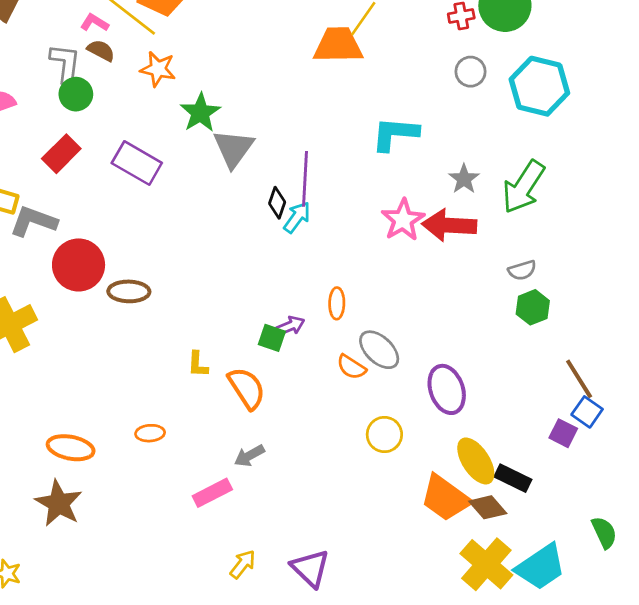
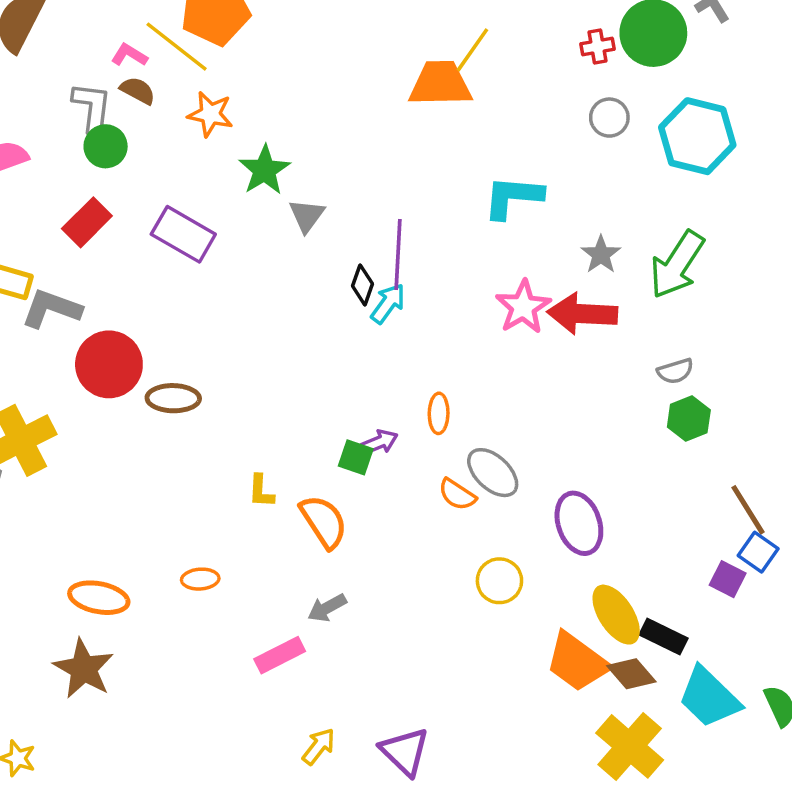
gray triangle: (233, 148) -> (307, 216), size x0.7
cyan trapezoid: (541, 567) -> (709, 697), moved, turned 78

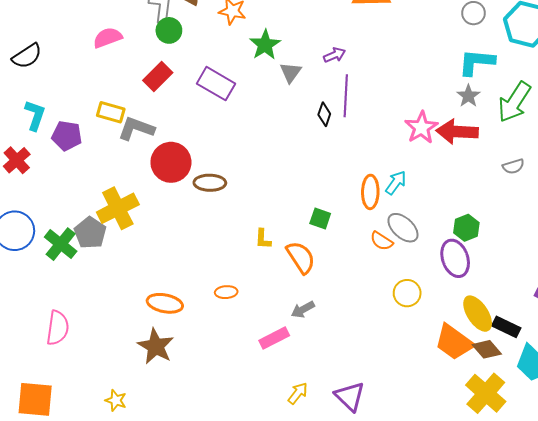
cyan L-shape: (513, 197) -> (477, 62), moved
cyan arrow: (388, 304) -> (396, 183), moved
orange ellipse: (439, 413) -> (370, 192), size x1.4
green hexagon: (689, 418) -> (466, 228), moved
purple arrow: (379, 442) -> (335, 55), moved

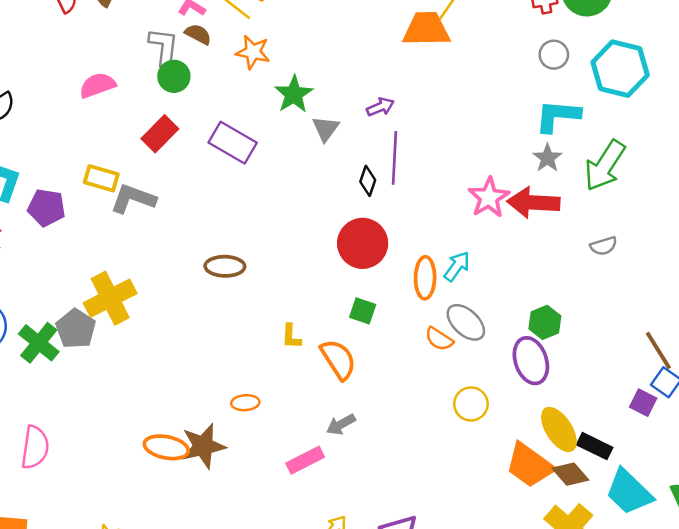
red circle: (171, 162) -> (363, 243), moved
orange ellipse: (165, 303) -> (166, 447), moved
brown star: (156, 346) -> (203, 446), moved, turned 30

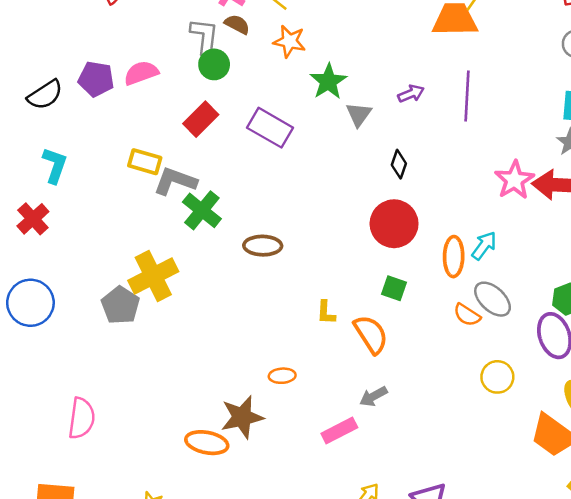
purple line: (394, 158) -> (467, 96), moved
purple pentagon: (46, 208) -> (96, 79), moved
green cross: (39, 343) -> (202, 210), moved
orange ellipse: (166, 447) -> (207, 443), moved

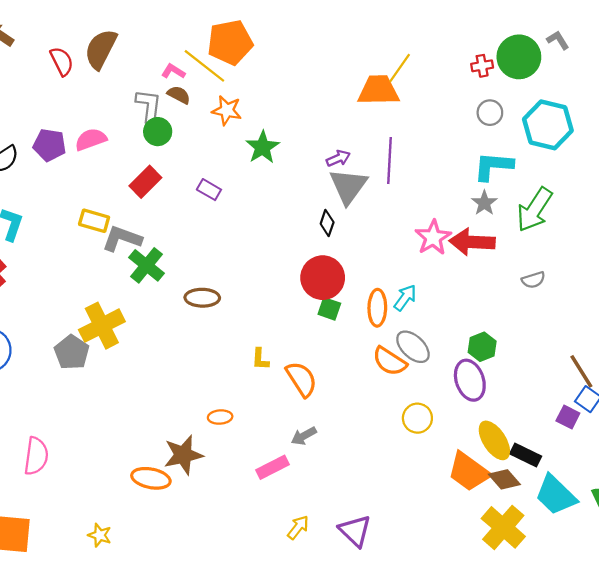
gray triangle: (359, 114) -> (348, 186), moved, size x1.6
purple rectangle: (270, 128) -> (209, 190), size x0.6
green square: (394, 288) -> (329, 309), moved
orange semicircle: (467, 315) -> (390, 361), size x1.4

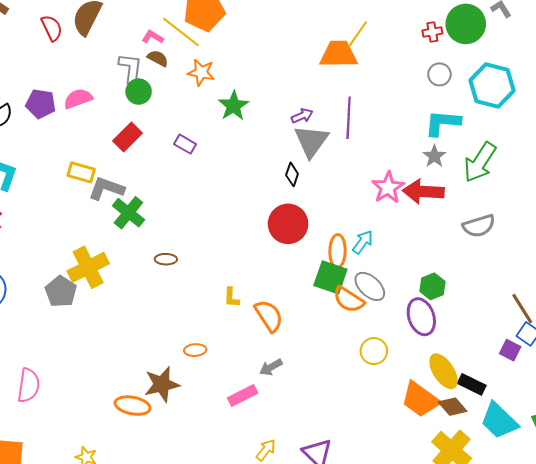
gray semicircle: (533, 280) -> (479, 226), size x1.5
brown ellipse: (202, 298) -> (166, 259), moved, size x0.7
green square: (329, 309) -> (330, 277), moved, size x1.6

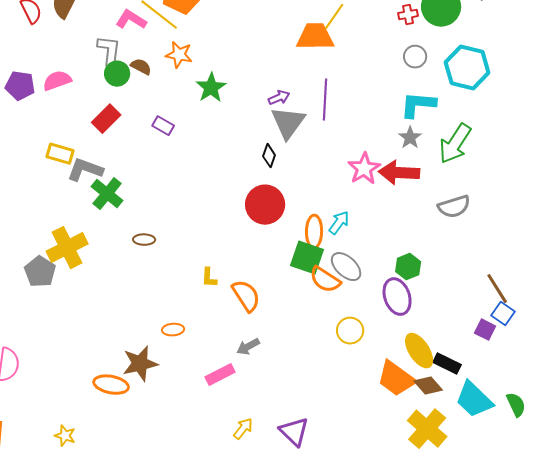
pink L-shape: (153, 37) -> (131, 20), size x1.4
brown semicircle: (158, 58) -> (141, 67), moved

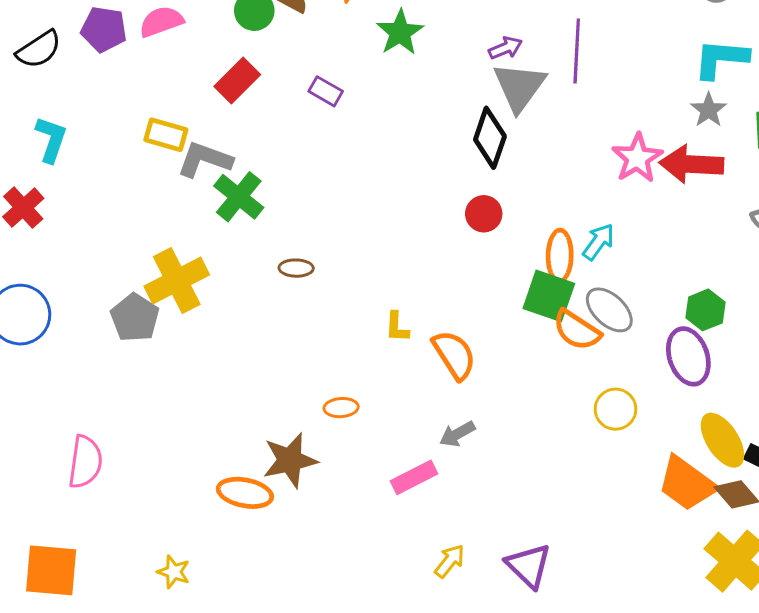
black diamond: (269, 156) -> (490, 138), size x1.6
red circle: (265, 205) -> (484, 214), size x0.6

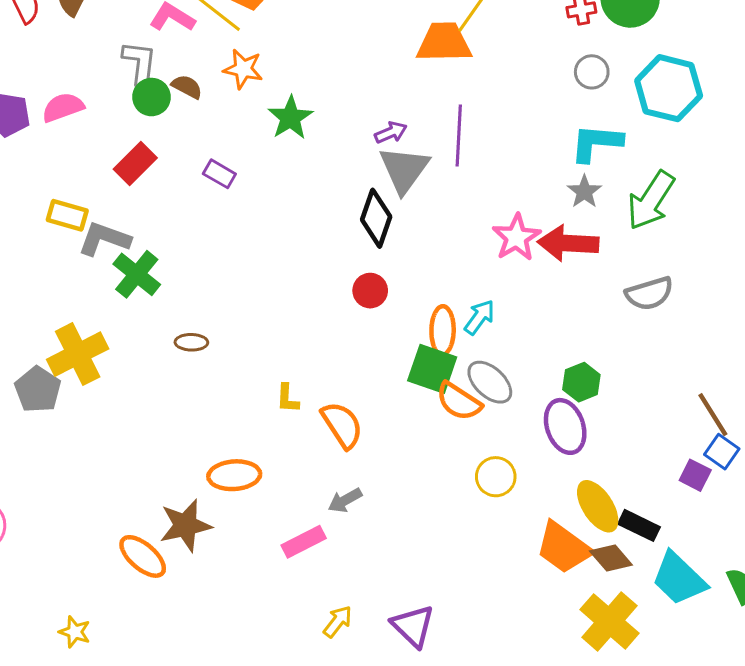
orange ellipse: (341, 408) -> (234, 475), size x1.6
orange ellipse: (245, 493) -> (143, 556), turned 30

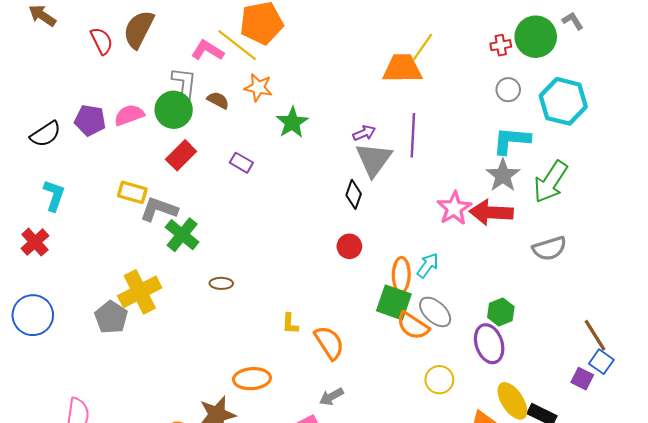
green circle: (152, 97) -> (174, 110), moved, size x1.4
gray star: (584, 192) -> (503, 175), size x1.4
black diamond: (376, 218) -> (354, 194), size x0.7

